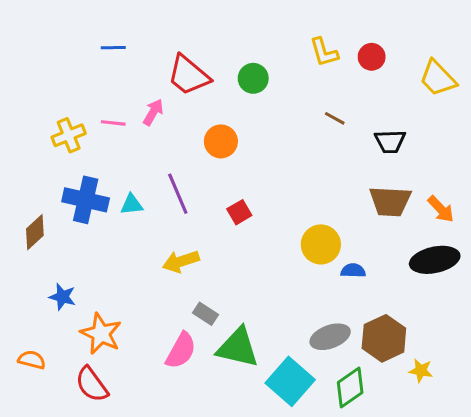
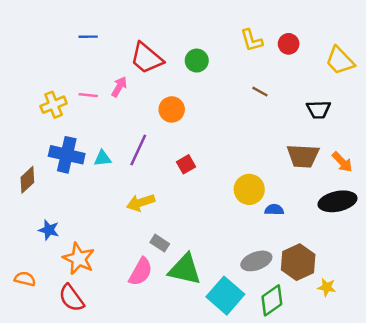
black trapezoid: (390, 141) -> (318, 109), moved
purple line: (178, 194) -> (138, 150), turned 48

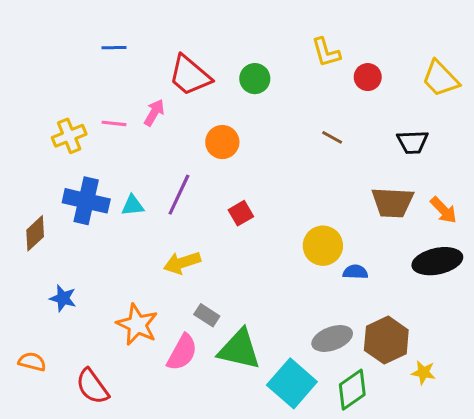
red circle: (289, 44) -> (368, 77), moved
brown line: (260, 92) -> (332, 137), moved
orange star: (79, 259) -> (137, 325), moved

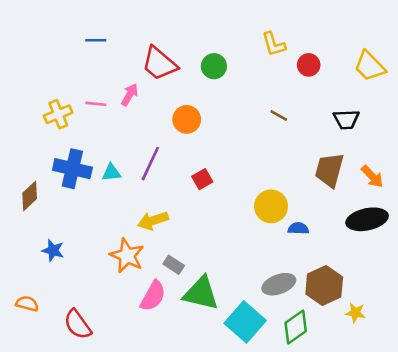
brown trapezoid: (392, 202) -> (329, 170), turned 102
orange star: (137, 325) -> (127, 256), moved

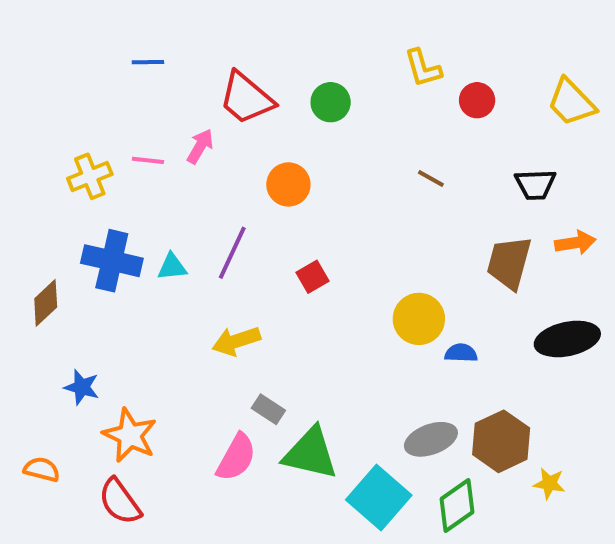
orange arrow: (372, 176) -> (575, 243), moved, turned -55
orange star: (127, 256) -> (130, 435), moved

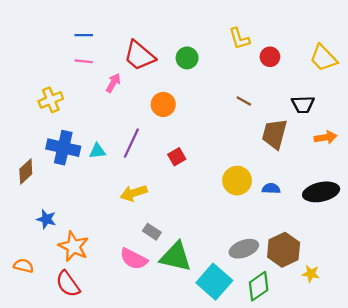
pink line: (148, 160) -> (84, 61), moved
brown trapezoid: (509, 263) -> (274, 134), moved
blue semicircle: (461, 353) -> (271, 188), moved
pink semicircle: (236, 457) -> (134, 259), turned 88

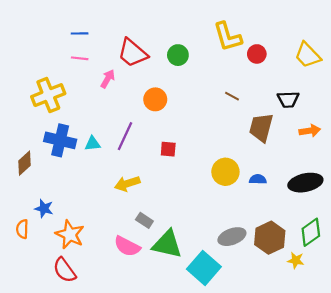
yellow L-shape: (239, 39) -> (228, 37), size x1.4
yellow cross: (51, 100) -> (48, 95), size x1.4
red square: (177, 157) -> (168, 149), turned 35
orange semicircle: (24, 266) -> (22, 229), moved, turned -102
green diamond: (259, 286) -> (311, 232), moved

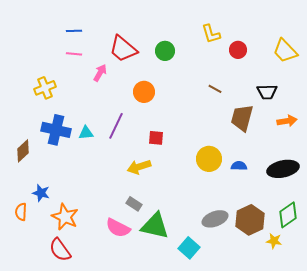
yellow L-shape: (228, 37) -> (211, 34), size x0.7
yellow cross: (48, 95) -> (45, 88), size x0.7
yellow arrow: (127, 184) -> (139, 167), moved
cyan square: (204, 268) -> (189, 248), size x0.7

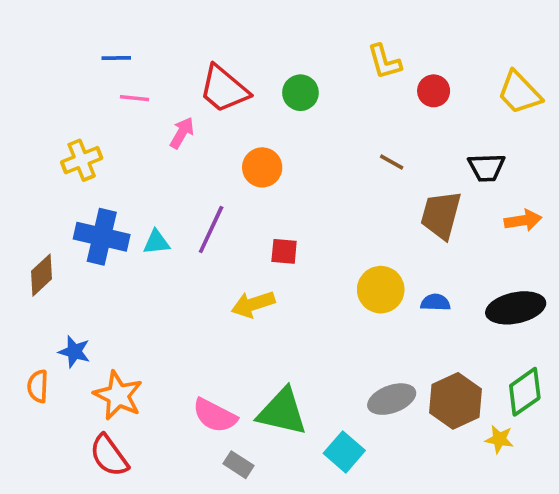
blue line: (74, 31) -> (116, 58), moved
gray rectangle: (134, 204) -> (238, 465), moved

